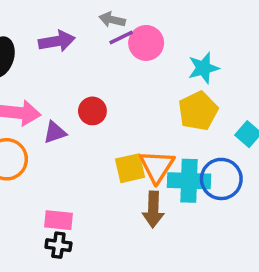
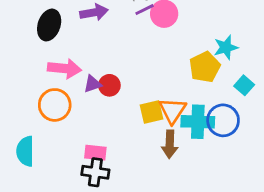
cyan star: (203, 68) -> (226, 47), moved
red circle: (92, 111) -> (109, 85), moved
black cross: (58, 245) -> (95, 172), size x1.4

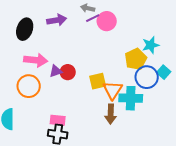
yellow square: (151, 112) -> (98, 81), moved
blue circle: (223, 120) -> (147, 77), moved

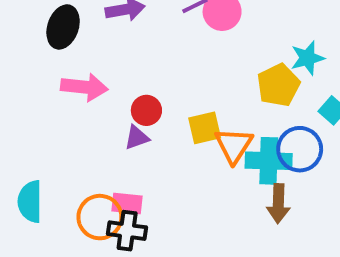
purple triangle: (56, 71) -> (137, 138), moved
blue circle: (147, 77) -> (300, 149), moved
orange circle: (29, 86) -> (100, 217), moved
brown arrow: (111, 114) -> (278, 203), moved

